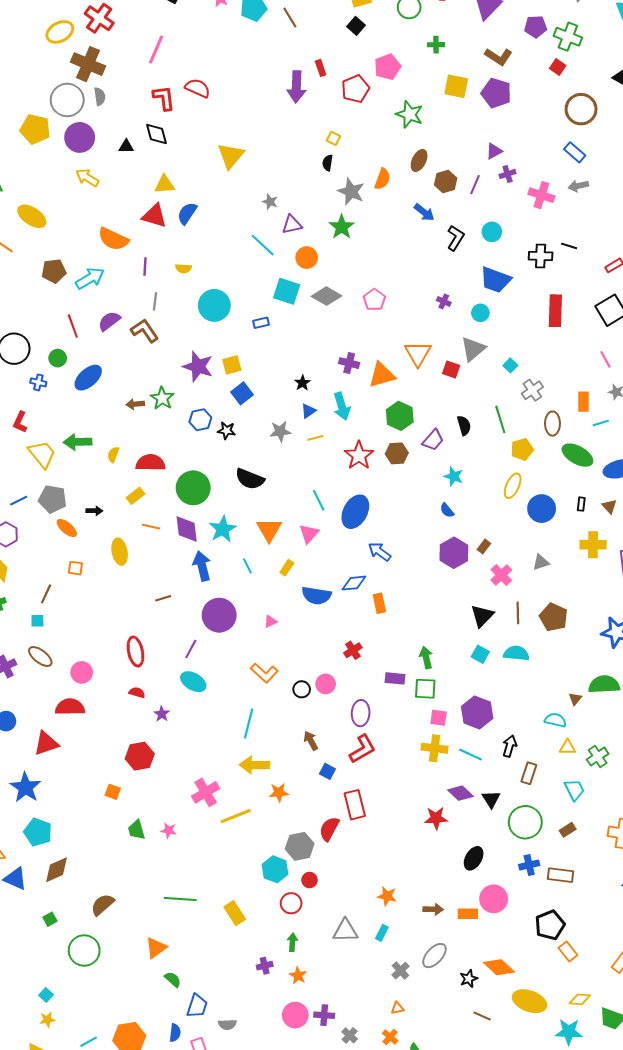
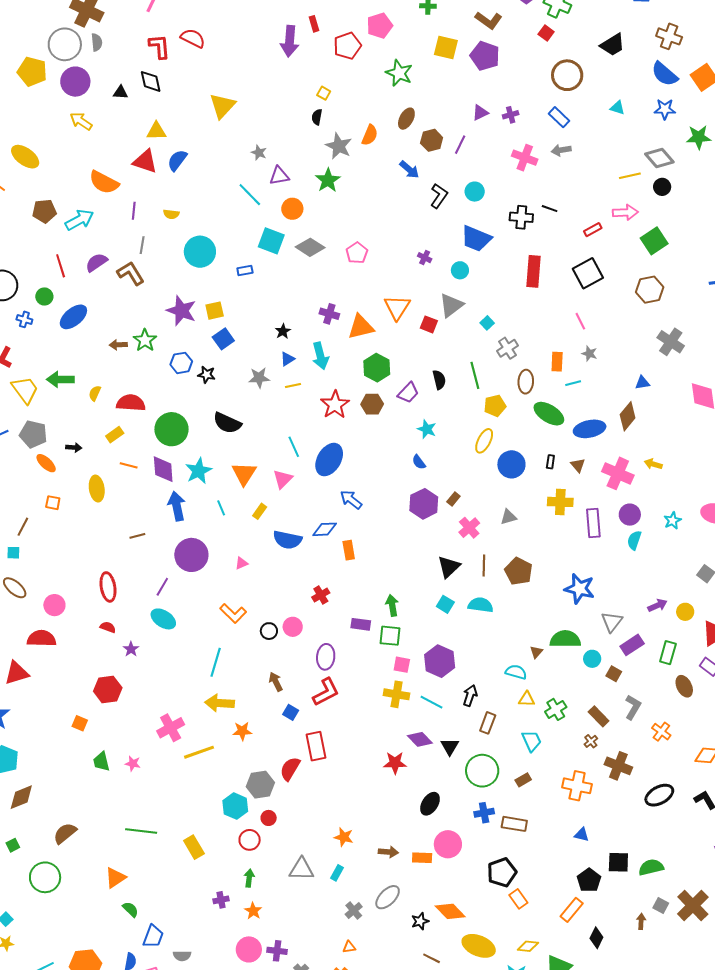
purple cross: (508, 174) -> (511, 115), moved

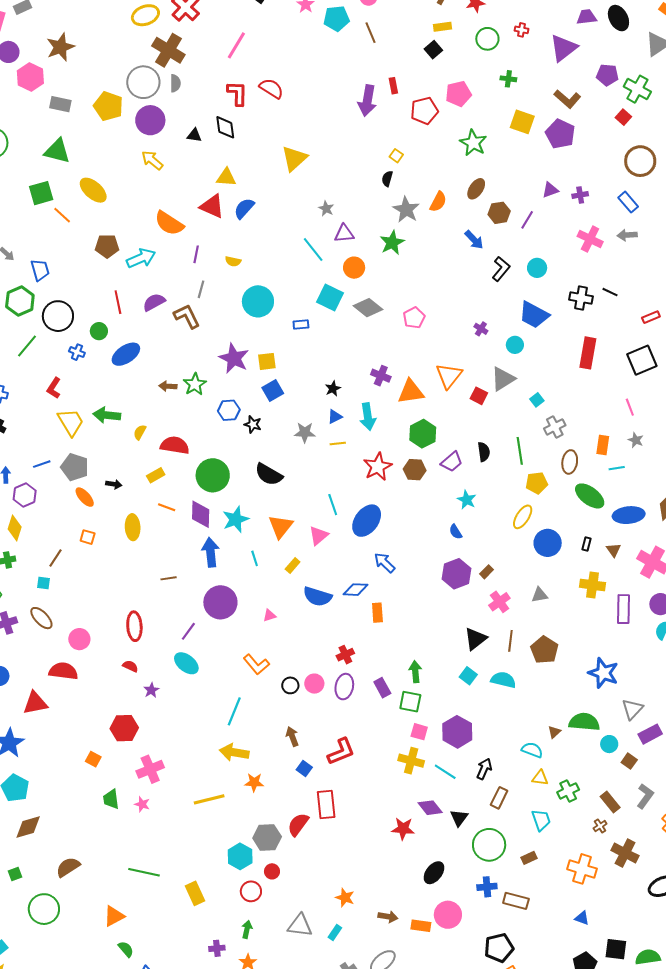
purple rectangle: (361, 624) -> (382, 688), turned 48
purple ellipse: (326, 657) -> (344, 687), moved
pink cross: (171, 728) -> (150, 769), moved

